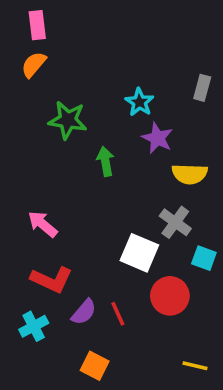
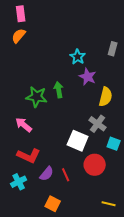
green star: (68, 120) -> (37, 97), moved
yellow semicircle: (190, 174) -> (106, 97), turned -78

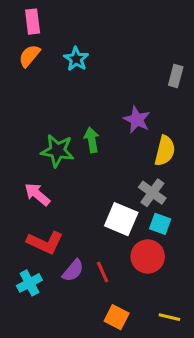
cyan star: (78, 57) -> (76, 59), moved
cyan square: (114, 144) -> (160, 224), moved
orange square: (53, 204) -> (117, 317), moved

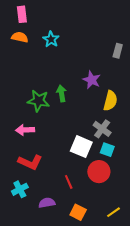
orange semicircle: (29, 56) -> (20, 37), turned 63
pink arrow: (37, 194) -> (25, 130), turned -42
purple semicircle: (73, 270) -> (47, 203), moved, turned -140
yellow line: (169, 317) -> (114, 212), turned -48

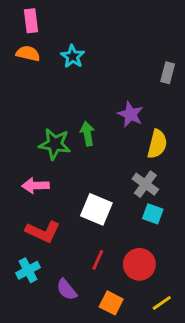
white square: (81, 147) -> (96, 209), moved
red circle: (99, 172) -> (139, 264), moved
red line: (69, 182) -> (98, 260), turned 48
purple semicircle: (47, 203) -> (67, 290), turned -119

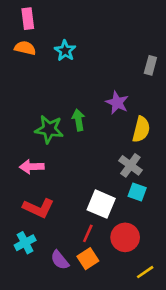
white square: (96, 209) -> (101, 204), moved
orange square: (111, 303) -> (88, 259), moved, turned 30

